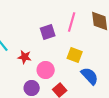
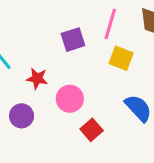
yellow square: (75, 55) -> (121, 58), moved
purple circle: (32, 88) -> (22, 116), moved

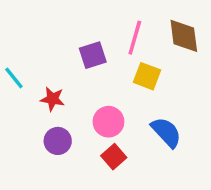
pink circle: (70, 99) -> (108, 122), moved
purple circle: (22, 116) -> (58, 141), moved

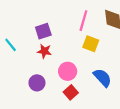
purple square: (93, 55) -> (43, 31), moved
red star: (52, 99) -> (44, 51), moved

